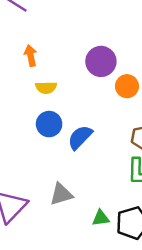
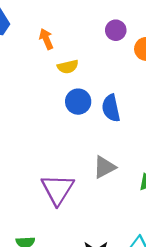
purple circle: (101, 61) -> (116, 30), size x0.7
blue semicircle: (80, 137) -> (111, 108), turned -44

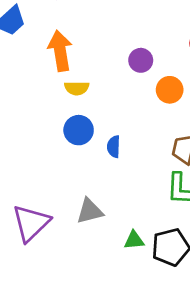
orange arrow: (46, 39) -> (60, 51), size x1.6
blue semicircle: (111, 108) -> (114, 147), size x0.7

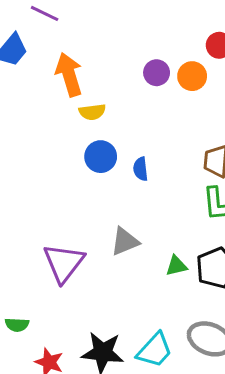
orange circle: (170, 90) -> (192, 76), moved

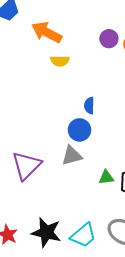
orange arrow: (69, 75) -> (47, 32), turned -52
blue circle: (101, 157) -> (79, 130), moved

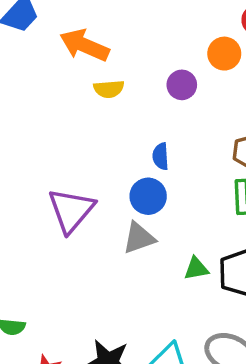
purple circle: (109, 39) -> (182, 85), moved
purple triangle: (27, 166) -> (71, 210), moved

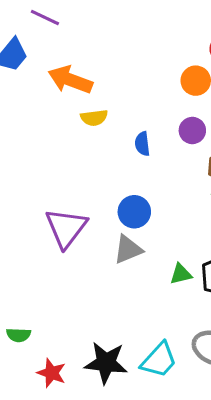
purple circle: (182, 85) -> (192, 130), moved
blue semicircle: (161, 156) -> (142, 144), moved

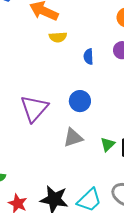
gray triangle: (128, 249) -> (73, 138), moved
green triangle: (181, 274) -> (108, 144), turned -35

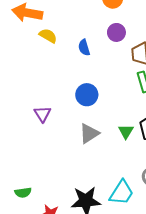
yellow semicircle: (58, 37) -> (48, 36), turned -132
purple triangle: (34, 108) -> (42, 114), size x0.6

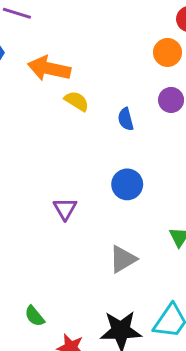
gray triangle: (89, 134) -> (123, 259), moved
green semicircle: (23, 193) -> (35, 316), turned 56

